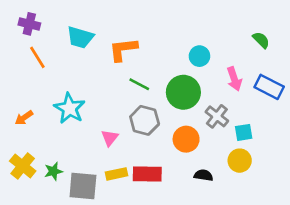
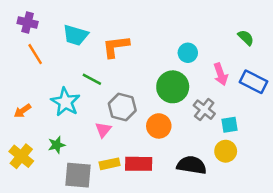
green line: (139, 84) -> (92, 79), moved
gray hexagon: (145, 120) -> (122, 107), moved
orange circle: (186, 139) -> (159, 126), moved
green star: (53, 171) -> (57, 145), moved
black semicircle: (203, 175) -> (192, 165), size x1.6

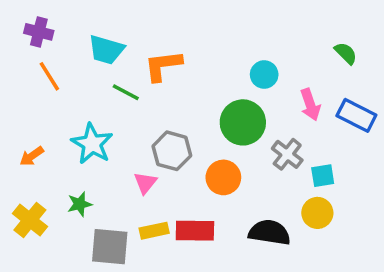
green line: (92, 79) -> (126, 92), moved

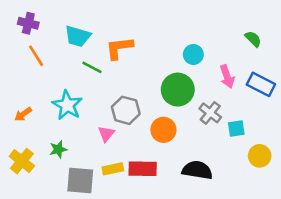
yellow circle: (317, 213) -> (260, 156), moved

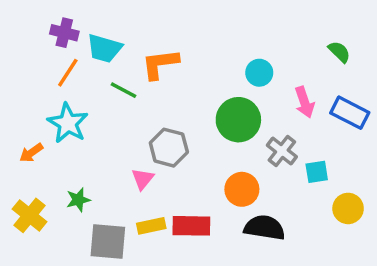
purple cross: (28, 23) -> (64, 33), moved
orange line: (36, 56) -> (68, 73), moved, turned 65
cyan star: (67, 105) -> (68, 123), moved
orange circle: (163, 130) -> (242, 189), moved

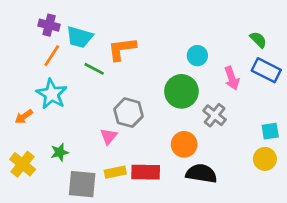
blue rectangle: (350, 113) -> (266, 70), moved
cyan square: (317, 172) -> (270, 131), moved

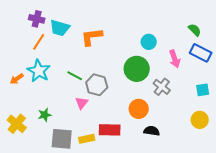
green line: (94, 69) -> (75, 76), moved
orange arrow: (24, 117) -> (17, 79), moved
cyan square: (270, 131) -> (203, 90), moved
yellow rectangle: (115, 172) -> (87, 139), moved
black semicircle: (201, 173) -> (152, 131), size x0.7

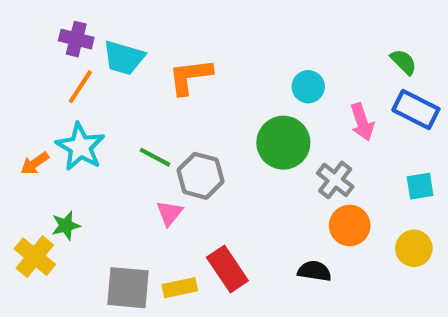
orange circle: (139, 109) -> (350, 226), moved
green star: (45, 115) -> (66, 226), moved
red rectangle: (110, 130) -> (227, 269), turned 55

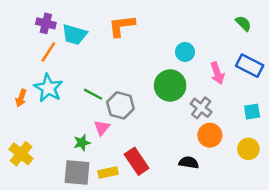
green semicircle: (404, 62) -> (243, 23), moved
orange L-shape: (190, 76) -> (122, 26), moved
orange arrow: (35, 163) -> (21, 98), turned -35
green star: (66, 226) -> (82, 143), moved

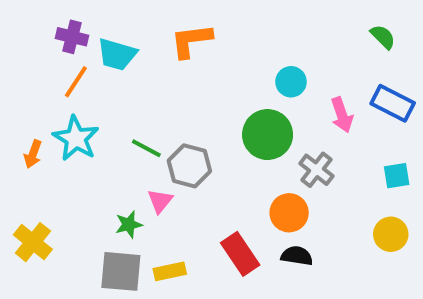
orange circle: (210, 135) -> (289, 213), moved
red rectangle: (137, 161) -> (240, 254), moved

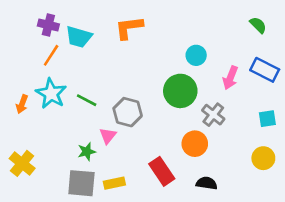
pink arrow: (342, 115) -> (230, 78), turned 40
green line: (146, 148) -> (87, 100), moved
black semicircle: (297, 256) -> (207, 183), moved

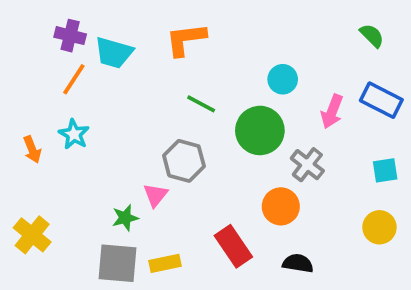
cyan star: (51, 94) -> (74, 134), size x0.7
green line: (87, 100) -> (201, 104), moved
orange arrow: (22, 104) -> (32, 149), turned -42

